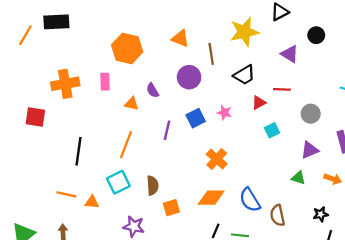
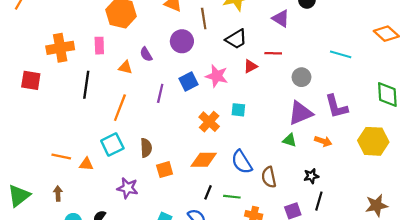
pink star: (224, 113) -> (217, 76), size x1.5
cyan square: (272, 130) -> (238, 110), moved, turned 32
purple triangle: (310, 150) -> (300, 113), size x1.4
black line: (79, 151) -> (86, 85), moved

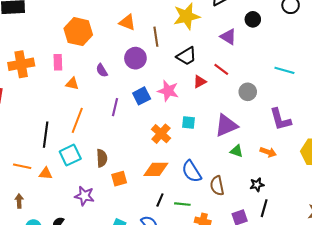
red line: (273, 53) -> (221, 69), turned 35
orange triangle: (125, 67) -> (72, 84), moved
black line: (86, 85) -> (46, 135), moved
purple triangle: (300, 113) -> (226, 126), moved

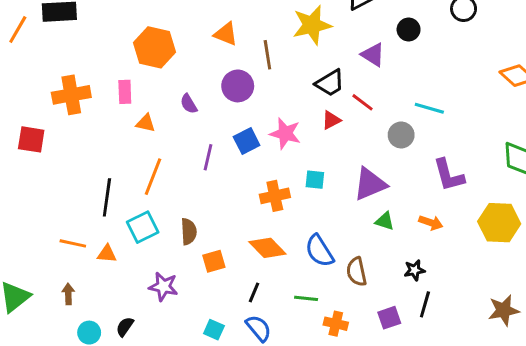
black trapezoid: (186, 56) -> (330, 83), moved
cyan line: (284, 70) -> (429, 108), moved
orange cross: (161, 134) -> (275, 196), turned 36
orange diamond: (156, 169) -> (267, 248), turned 45
black line: (160, 200) -> (254, 292), moved

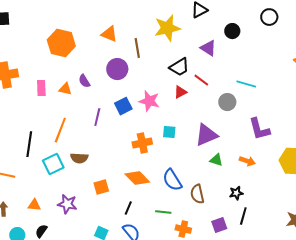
pink rectangle: (125, 92) -> (41, 88), moved
orange triangle: (146, 123) -> (65, 89), moved
brown semicircle: (189, 232) -> (79, 158), moved, turned 96
orange triangle: (107, 254) -> (34, 205), moved

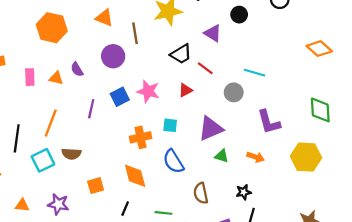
red triangle: (180, 92) -> (185, 90), moved
orange diamond: (137, 178) -> (135, 176), turned 30
blue semicircle: (172, 180) -> (173, 161), moved

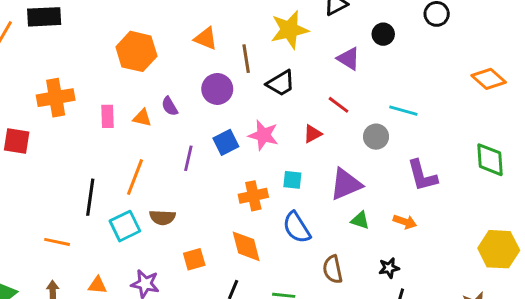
black trapezoid: (181, 54) -> (281, 83), moved
yellow hexagon: (306, 157) -> (499, 249), moved

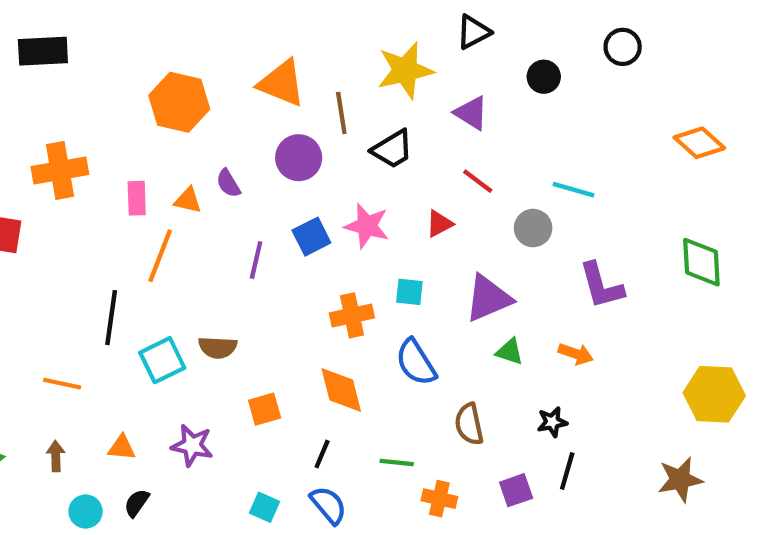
orange triangle: (206, 38) -> (282, 83), size x1.4
purple triangle: (349, 59) -> (471, 113), moved
orange line: (135, 177) -> (160, 256), moved

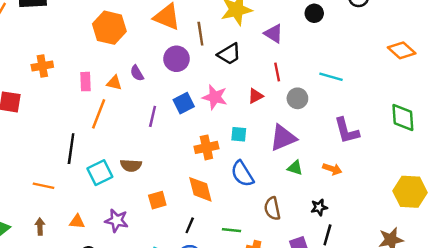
orange cross: (60, 170) -> (42, 66), size x0.7
red line: (478, 181) -> (277, 72), turned 42
gray circle: (533, 228) -> (297, 98), moved

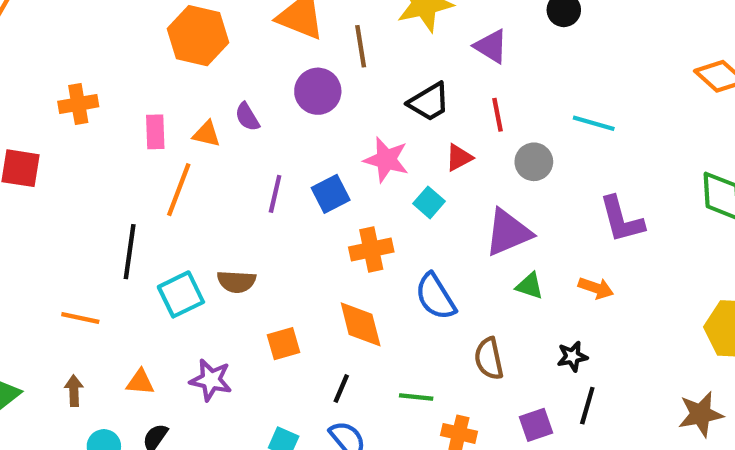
black trapezoid: (229, 54) -> (429, 102), moved
blue square: (184, 103) -> (331, 194), moved
cyan square: (239, 134) -> (429, 202), moved, turned 35

